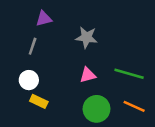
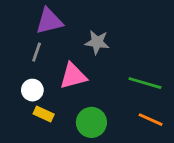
purple triangle: (44, 19) -> (49, 21), size x1.5
pink triangle: (88, 75) -> (73, 76), moved, size x1.5
green circle: (97, 109) -> (91, 122), moved

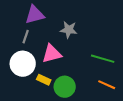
white circle: (32, 90) -> (23, 64), size x1.6
yellow rectangle: (44, 114) -> (44, 80), moved

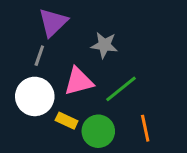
purple triangle: (35, 15) -> (53, 22), turned -30
green line: (103, 59) -> (121, 89), moved, turned -55
orange line: (107, 85) -> (145, 128), moved, turned 54

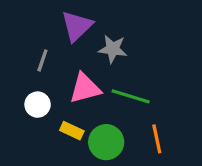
purple triangle: (53, 22) -> (77, 26), moved
green line: (121, 89) -> (131, 96), turned 56
white circle: (35, 96) -> (38, 105), size x0.6

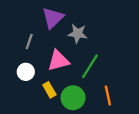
green line: (131, 96) -> (90, 66), turned -75
yellow rectangle: (72, 131) -> (49, 90), turned 35

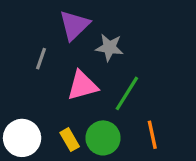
white circle: (26, 72) -> (22, 138), moved, size x1.5
yellow rectangle: (49, 90) -> (70, 140), moved

